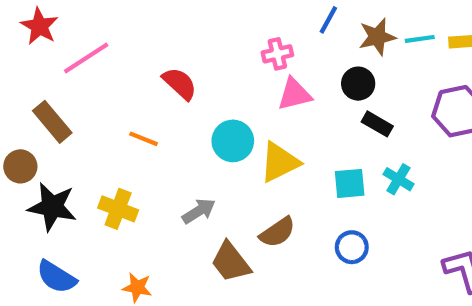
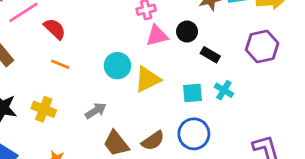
red semicircle: (180, 84) -> (55, 29), moved
black circle: (358, 84) -> (187, 32), moved
brown semicircle: (277, 232) -> (153, 141), moved
blue circle: (352, 247) -> (194, 134), size x1.5

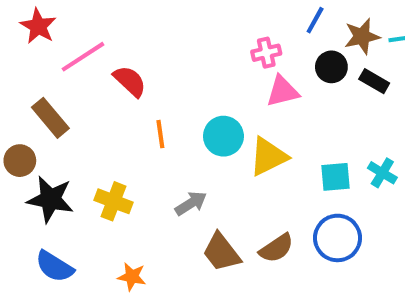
black circle: (187, 32) -> (331, 67), moved
black rectangle: (210, 55) -> (374, 81), moved
orange line: (60, 64) -> (160, 134), moved, turned 60

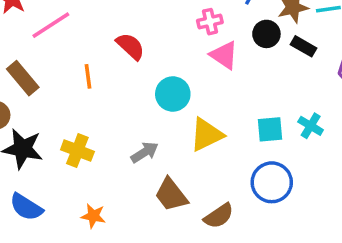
red semicircle: (130, 81) -> (130, 46), moved
pink triangle: (283, 91) -> (224, 55), turned 48
orange line: (160, 134) -> (88, 76), moved
yellow triangle: (268, 157) -> (206, 135), moved
brown semicircle: (276, 248) -> (219, 216), moved

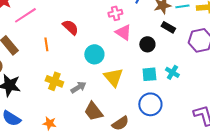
black circle: (266, 34) -> (147, 44), moved
yellow triangle: (206, 135) -> (113, 77), turned -45
yellow cross: (77, 151) -> (54, 81), moved

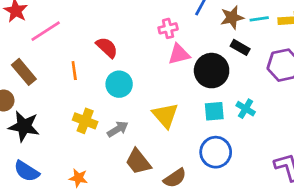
pink triangle: (123, 32) -> (179, 54), turned -48
black circle: (147, 44) -> (212, 71), size x1.6
cyan circle: (94, 54) -> (119, 84), moved

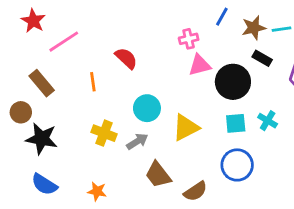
cyan circle: (119, 84) -> (147, 108), moved
yellow triangle: (165, 115) -> (186, 128), turned 44

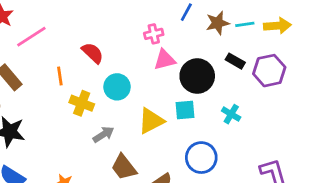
black rectangle: (262, 58) -> (235, 61), moved
cyan circle: (147, 108) -> (117, 87), moved
cyan square: (236, 123) -> (185, 110), moved
yellow cross: (104, 133) -> (82, 103), moved

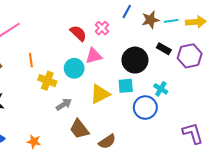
pink cross: (154, 34) -> (102, 28), turned -32
red semicircle: (93, 53) -> (78, 33), moved
pink triangle: (165, 60) -> (94, 56), moved
blue circle: (201, 158) -> (145, 107), moved

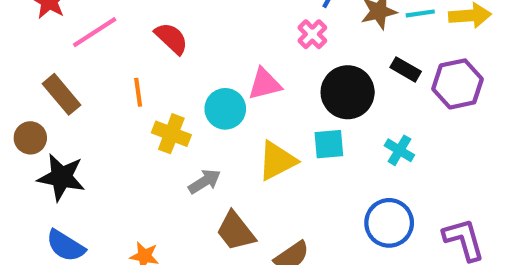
pink cross: (102, 28) -> (312, 34), moved
red semicircle: (78, 33) -> (171, 38), moved
blue circle: (145, 107) -> (389, 223), moved

